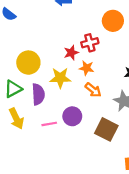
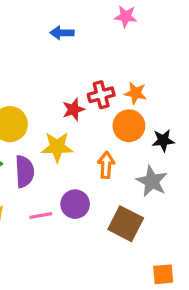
orange circle: (113, 21) -> (129, 126), moved
orange star: (87, 68) -> (135, 93), moved
orange arrow: (93, 90) -> (106, 165), turned -126

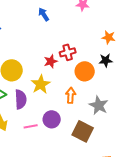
blue arrow: (62, 33) -> (44, 14), turned 56
orange star: (135, 93) -> (109, 37), moved
black star: (163, 140) -> (106, 60), moved
yellow star: (57, 147) -> (41, 84), turned -30

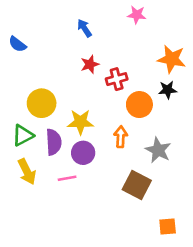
orange star: (109, 37) -> (172, 59), size x1.5
red star: (51, 61) -> (90, 64), moved
yellow star: (41, 84) -> (80, 122), turned 30
purple circle: (52, 119) -> (83, 153), moved

